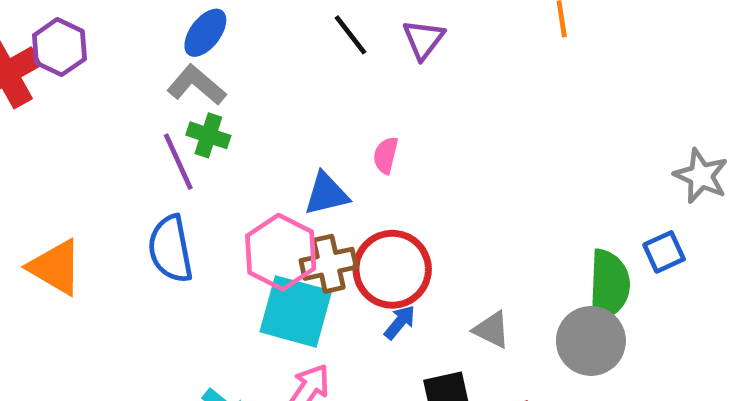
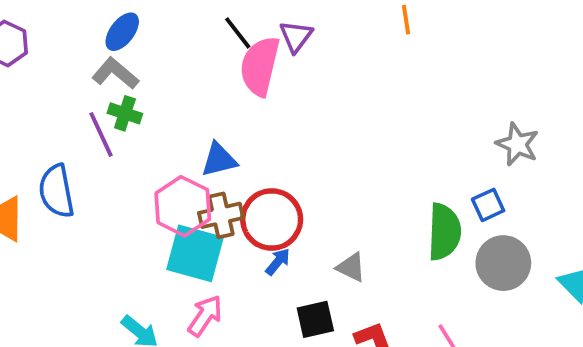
pink semicircle: (386, 155) -> (260, 66), moved, size x2.0
blue semicircle: (170, 249) -> (56, 191), moved
gray circle: (591, 341) -> (503, 263), moved

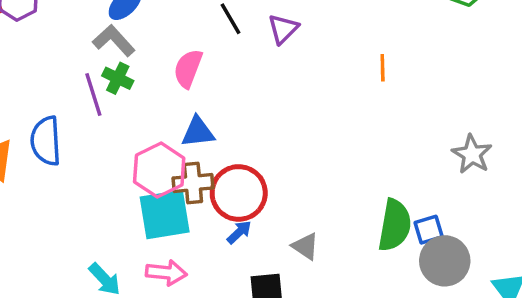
orange line: (406, 20) -> (383, 68), moved
pink semicircle: (260, 66) -> (188, 69), moved, size x0.7
blue square: (488, 205) -> (429, 230), moved
cyan square: (195, 253) -> (165, 215), turned -32
pink arrow: (205, 316) -> (166, 273), turned 54

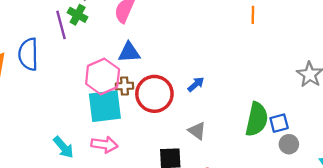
brown cross: (193, 183) -> (124, 86), size x0.7
blue arrow: (239, 232) -> (196, 84), moved
gray circle: (445, 261) -> (289, 144), size x0.6

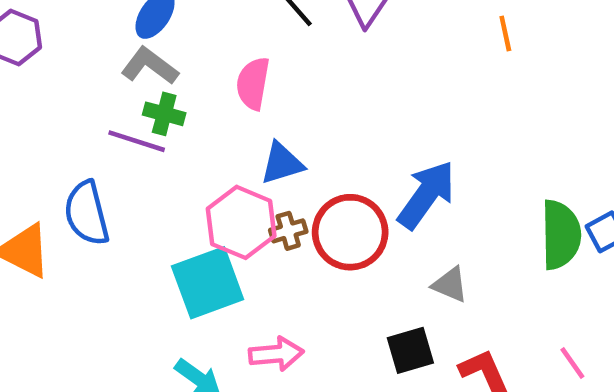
purple line: (61, 25) -> (137, 141), turned -44
blue arrow: (196, 84) -> (426, 195), size x2.0
cyan square: (105, 106) -> (208, 283), moved

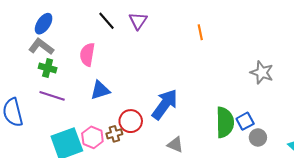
purple line: (137, 141) -> (52, 96), moved
pink hexagon: (241, 222) -> (92, 137), moved, size x0.7
brown cross: (288, 231) -> (114, 134), moved
red circle: (350, 232) -> (131, 121), size x0.7

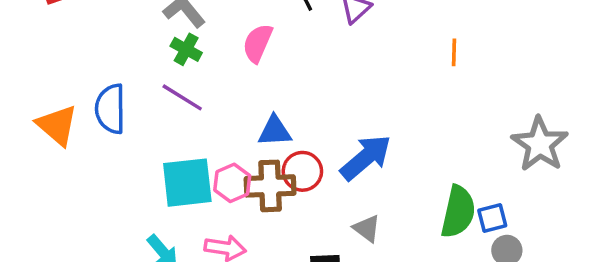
gray star: (262, 72) -> (540, 144), size x1.4
blue triangle: (100, 90) -> (275, 131), moved
brown cross: (114, 134) -> (270, 186), size x1.8

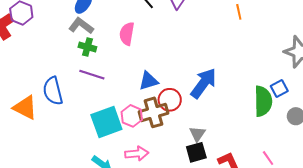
blue square: (492, 218) -> (279, 88), moved
gray triangle: (367, 228) -> (197, 134), moved, turned 42

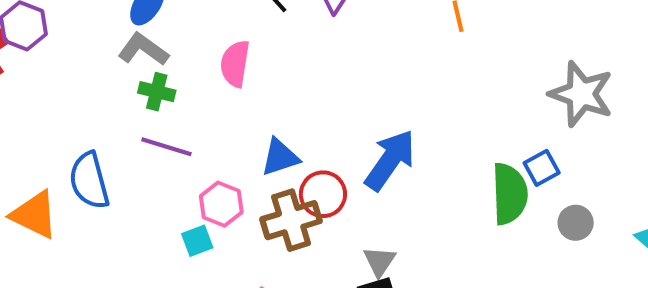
pink hexagon: (132, 116) -> (221, 204), moved
cyan square: (106, 122) -> (197, 241), size x0.5

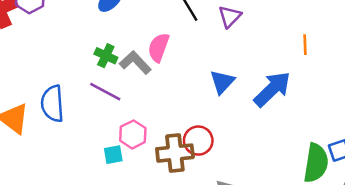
gray L-shape: (143, 49) -> (135, 63), moved
blue triangle: (280, 157) -> (222, 82), moved, turned -40
blue arrow: (390, 160) -> (272, 89), moved

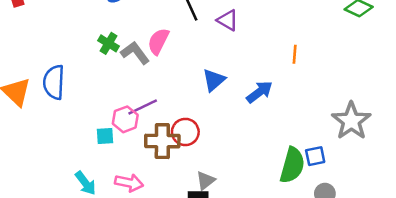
purple triangle: (230, 17) -> (228, 20), turned -50
blue arrow: (272, 89) -> (259, 92), size x0.7
purple line: (105, 92) -> (143, 107), moved, turned -60

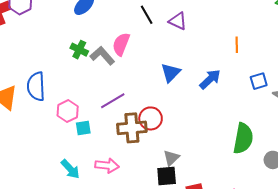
pink hexagon: (125, 119) -> (68, 111), moved
blue square: (315, 156) -> (259, 81), moved

